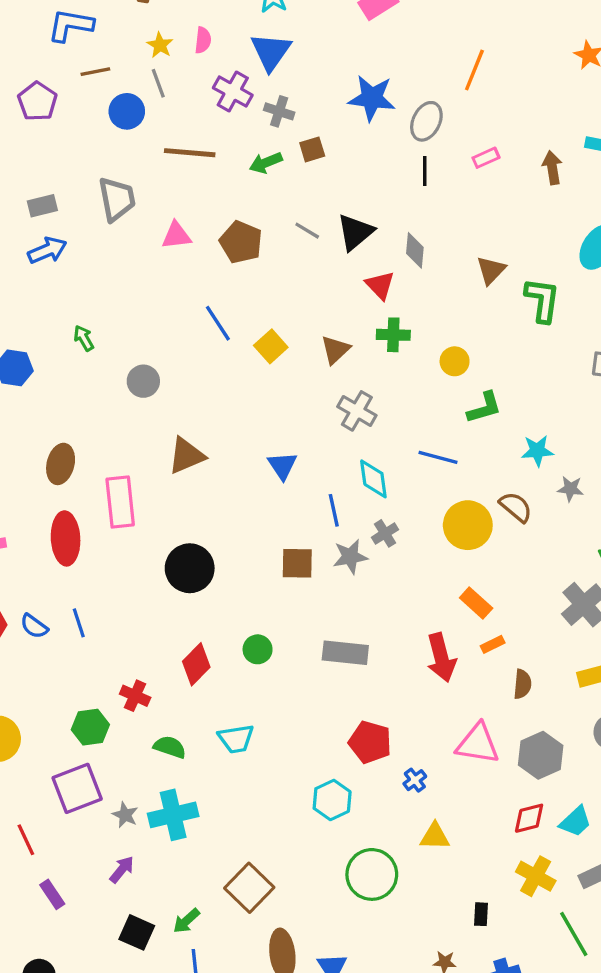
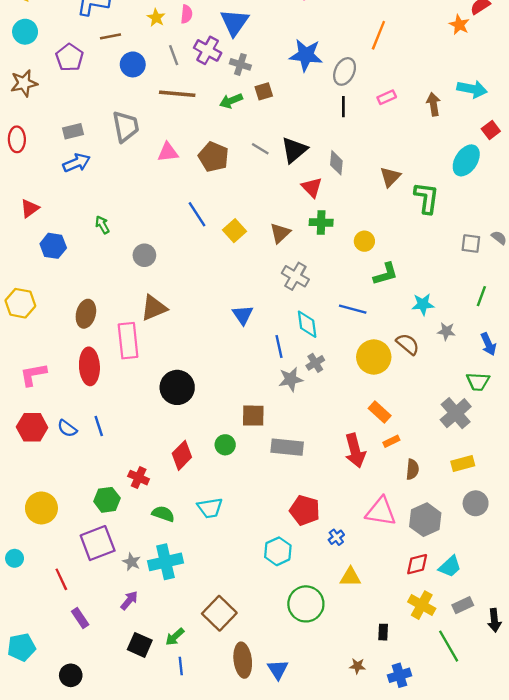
gray line: (158, 83) -> (174, 55), moved
brown triangle: (186, 456) -> (154, 308), moved
brown square: (297, 563) -> (253, 416), moved

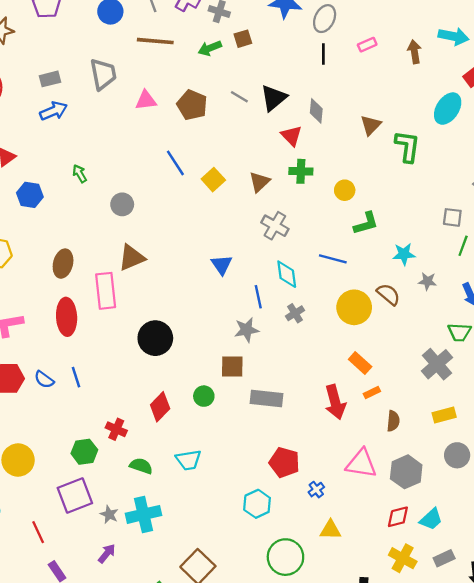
gray square: (471, 244) -> (452, 217), moved
gray star: (291, 379) -> (246, 330), moved

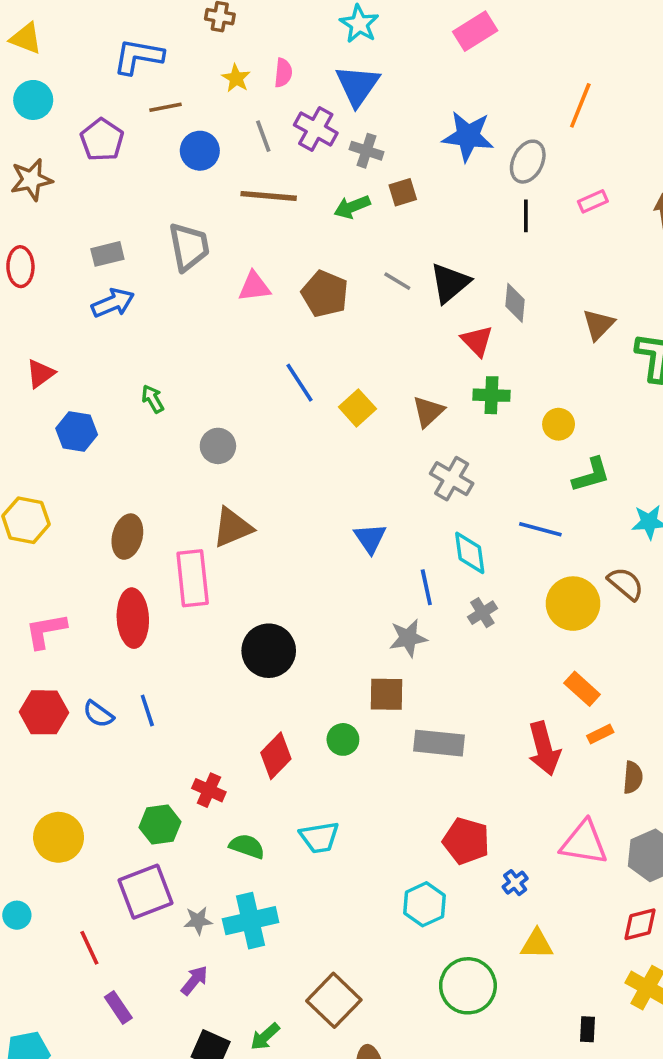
gray star: (109, 514) -> (198, 921), turned -30

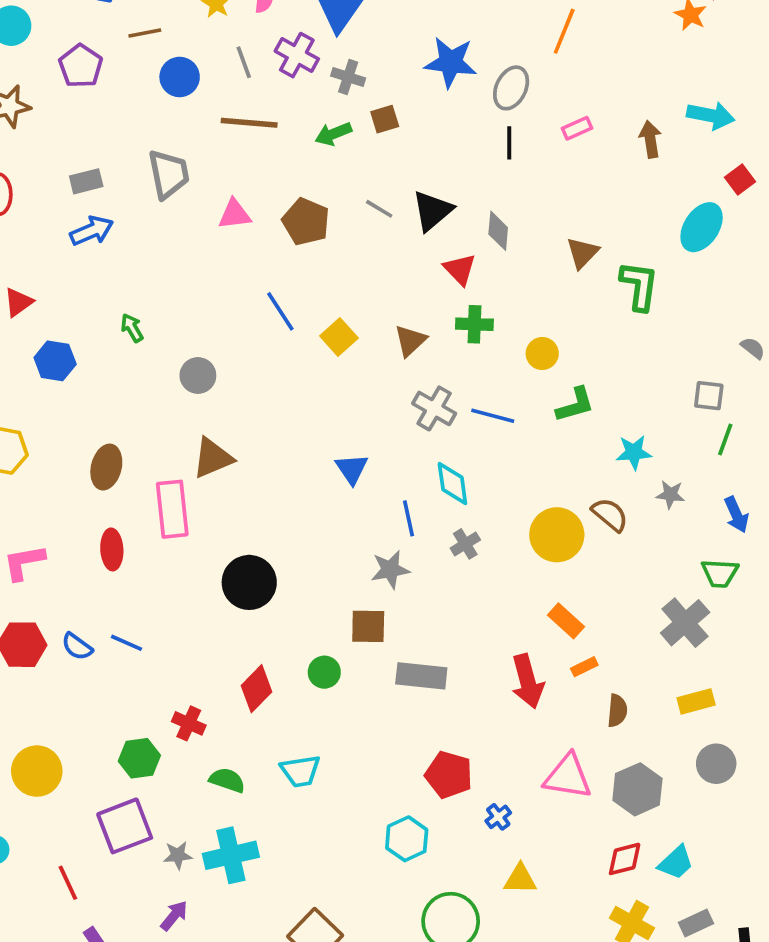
blue line: (540, 529) -> (493, 416), moved
red ellipse: (133, 618) -> (112, 549), size x0.7
blue line: (147, 710) -> (126, 643), turned -48

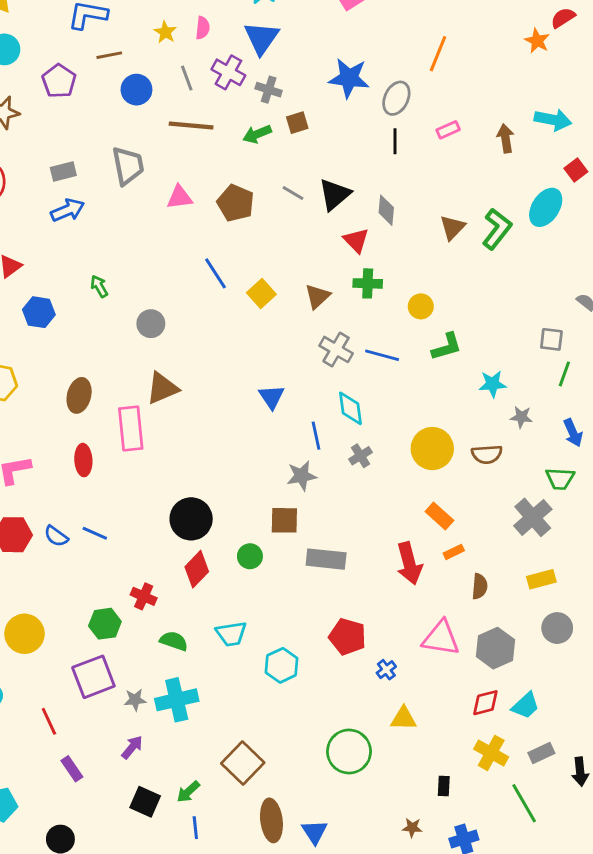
green L-shape: (639, 286) -> (497, 229), moved, turned 30
brown semicircle: (610, 515) -> (487, 454), moved, turned 136
black circle: (249, 582) -> (191, 519), moved
cyan hexagon: (407, 839) -> (282, 665), moved

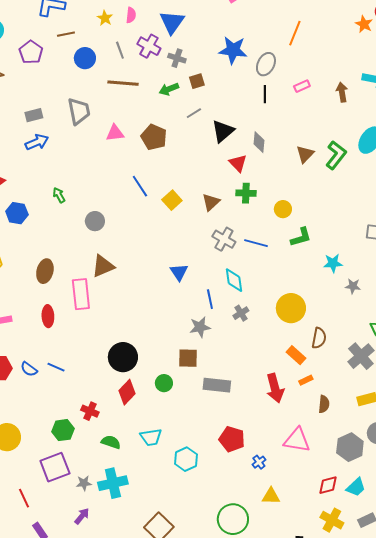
gray line: (293, 193) -> (194, 113), moved, turned -63
brown semicircle: (487, 454) -> (319, 338), moved, turned -75
gray hexagon: (495, 648) -> (350, 447), moved

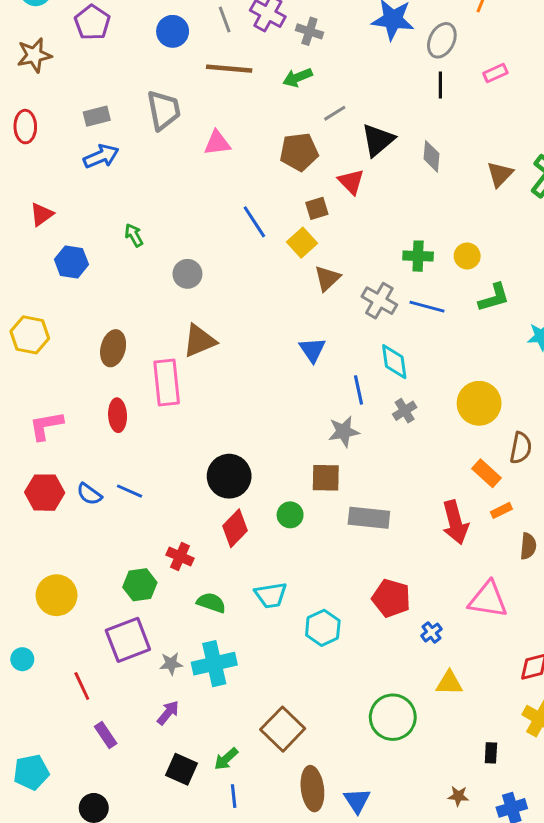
brown square: (197, 81) -> (317, 208), moved
brown pentagon: (154, 137) -> (299, 152), moved, turned -30
red triangle: (238, 163) -> (351, 182), moved
green cross: (246, 193) -> (418, 256), moved
brown triangle: (211, 202) -> (327, 278), moved

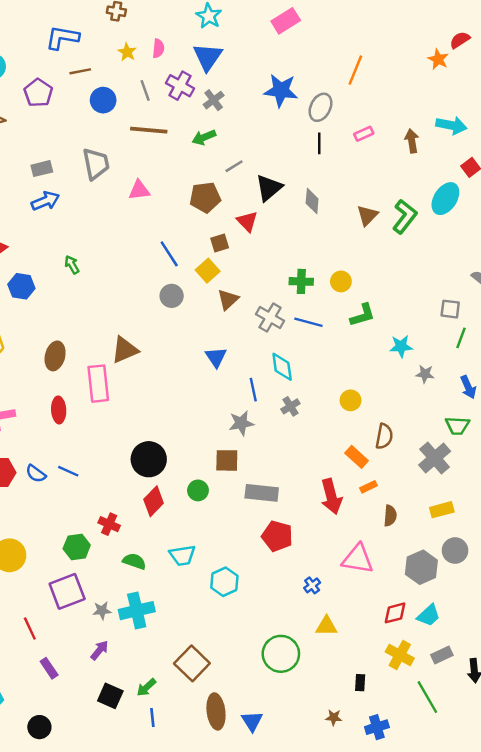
gray cross: (309, 31) -> (214, 100), turned 35
gray circle: (187, 274) -> (172, 296), moved
yellow circle: (479, 403) -> (351, 400), size x0.6
red pentagon: (391, 598) -> (277, 536), moved

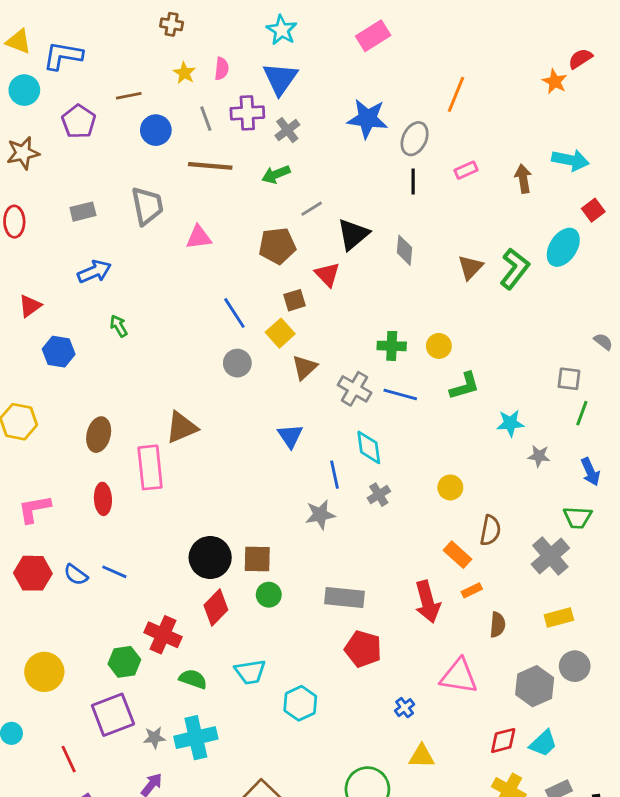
blue L-shape: (62, 38) -> (63, 56), moved
purple cross: (180, 86) -> (247, 113), turned -32
blue arrow: (45, 201) -> (94, 272), moved
brown square: (227, 460) -> (257, 559), moved
red cross: (109, 524) -> (163, 635), size x1.4

